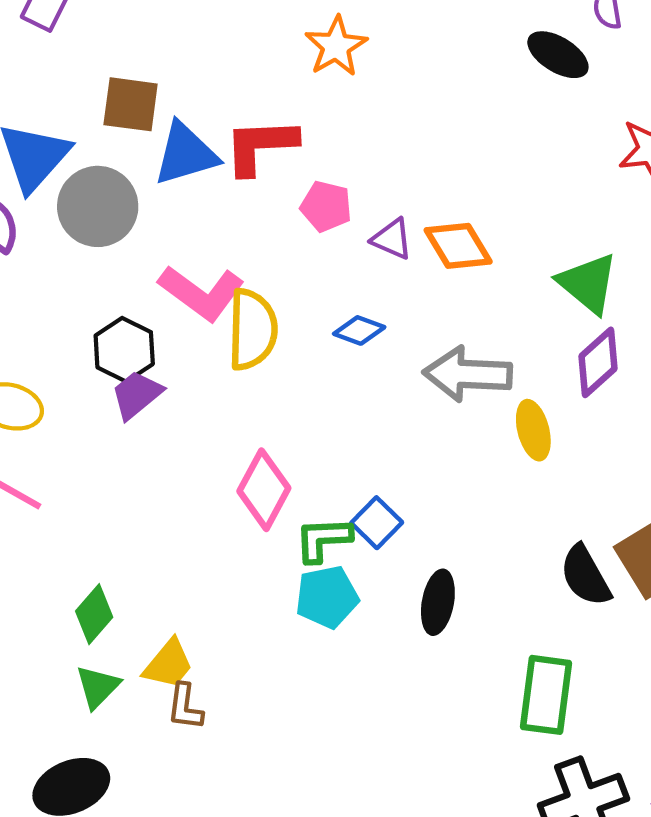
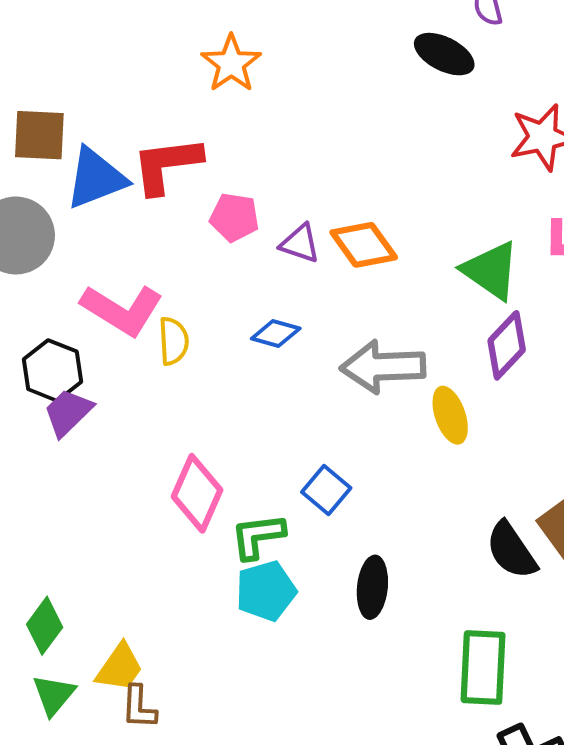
yellow semicircle: (252, 329) -> (174, 341), size x0.6
blue square: (377, 523) -> (326, 490), moved

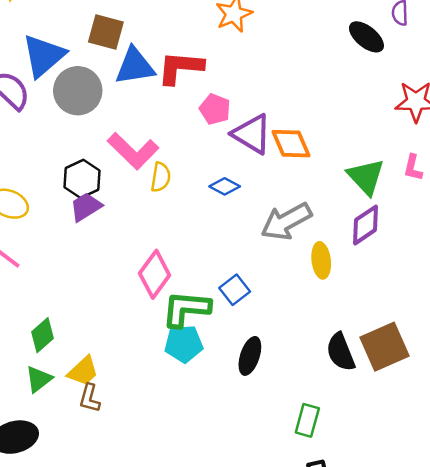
purple triangle: (300, 243) -> (252, 134), size x1.6
gray arrow: (383, 367) -> (286, 221), turned -39
green L-shape: (258, 536) -> (186, 309), size x1.4
green rectangle: (483, 667) -> (307, 420), size x0.7

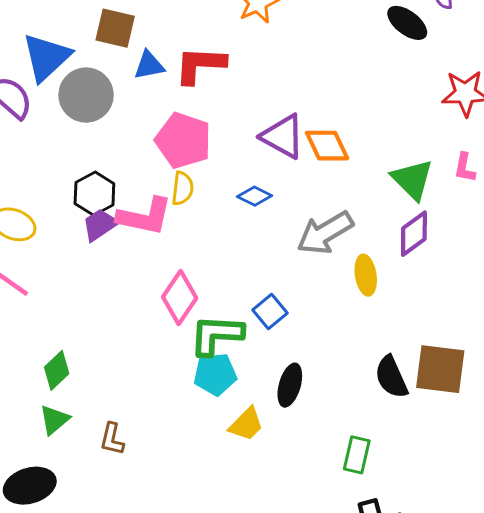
blue triangle: (135, 66) -> (149, 65), size x0.7
pink pentagon: (215, 109) -> (183, 140), moved, size x1.6
pink L-shape: (133, 151) -> (145, 216), moved, turned -30
brown square: (385, 347) -> (440, 369), turned 33
yellow trapezoid: (83, 371) -> (246, 424), moved

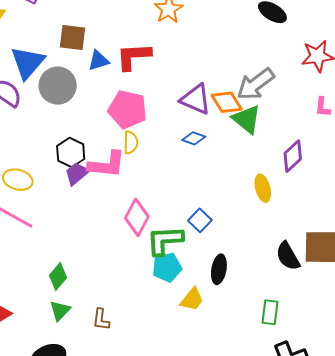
green triangle: (412, 179) -> (247, 119), moved
blue diamond: (255, 196) -> (194, 138), moved
gray arrow: (325, 233) -> (256, 84), moved

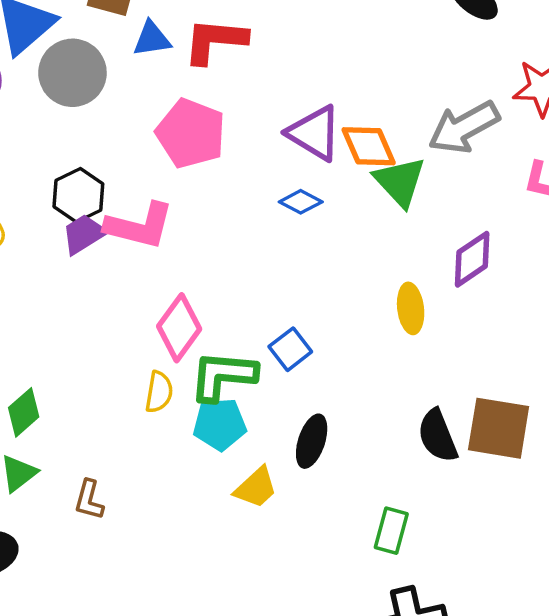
gray arrow: (256, 84) -> (464, 127), moved
yellow semicircle: (131, 142) -> (159, 392), moved

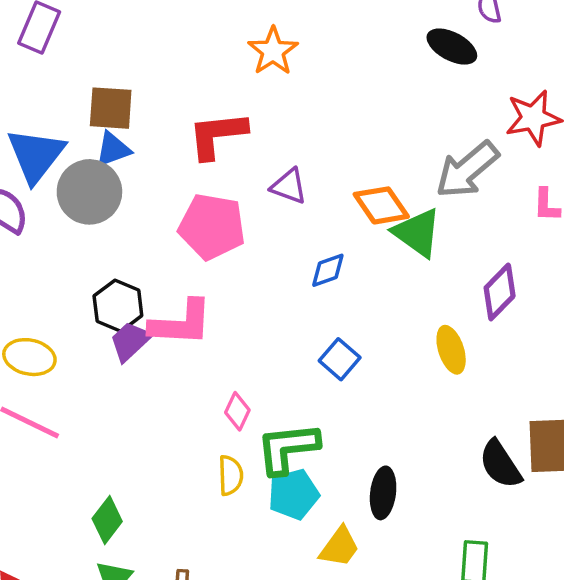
blue triangle: (152, 39) -> (113, 149), moved
purple triangle: (314, 133) -> (289, 186), moved, size x0.7
blue diamond: (301, 202) -> (328, 270), turned -36
pink diamond: (179, 328) -> (237, 411), size x0.6
blue square: (290, 349) -> (340, 359), moved

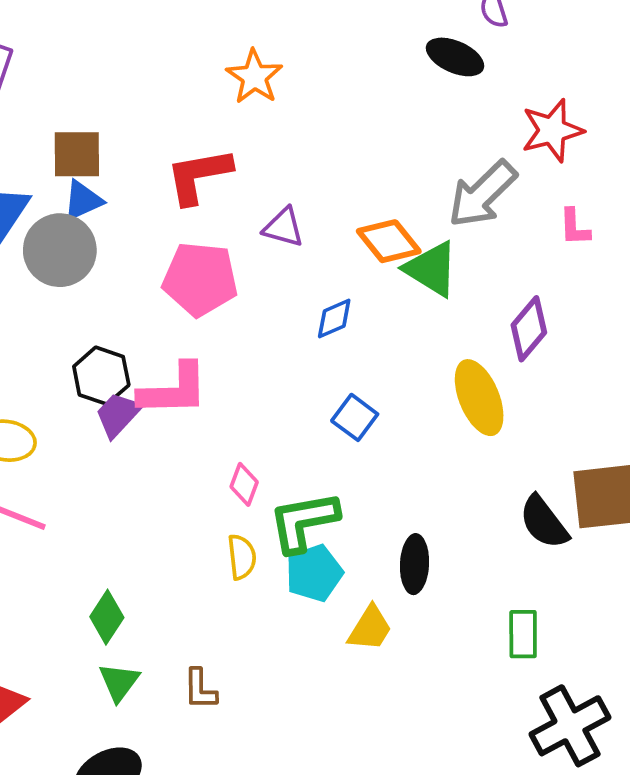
yellow ellipse: (451, 350) -> (479, 398), size x1.4

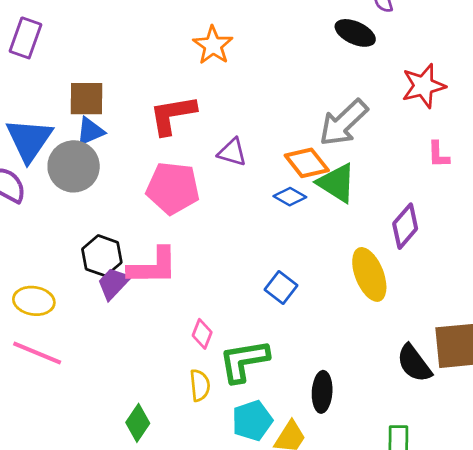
gray arrow: (482, 194) -> (343, 123), moved
blue diamond: (334, 319) -> (290, 197), moved, turned 52
cyan pentagon: (314, 573) -> (252, 421), moved
green diamond: (107, 617) -> (138, 423), moved

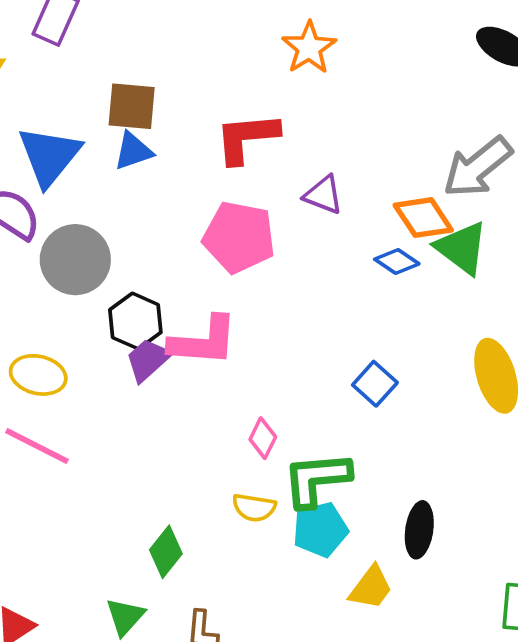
gray circle: (74, 166) -> (75, 260), moved
yellow semicircle: (200, 385) -> (254, 508), turned 100
cyan pentagon: (252, 421) -> (320, 530), moved

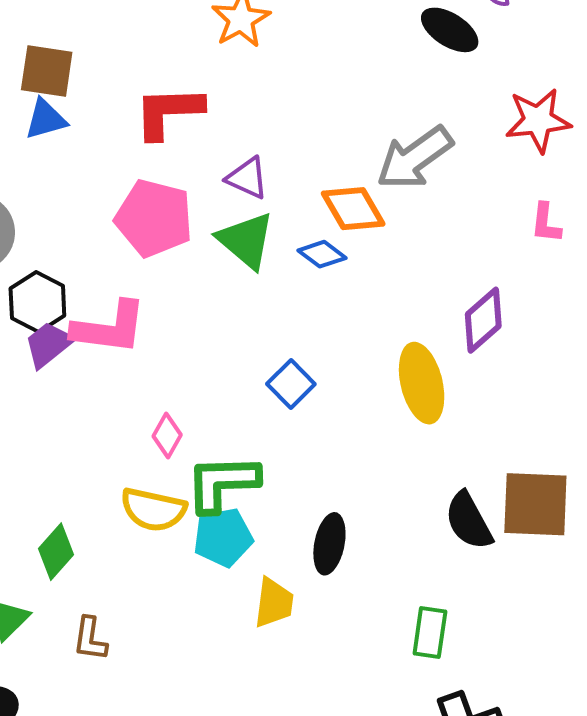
green triangle: (462, 248) -> (246, 240), moved
yellow semicircle: (254, 508) -> (153, 510), size x1.4
yellow trapezoid: (371, 588) -> (274, 603), turned -33

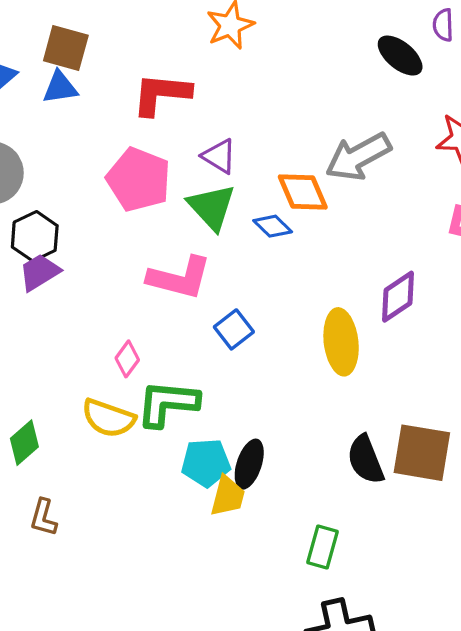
pink L-shape: (109, 328) -> (179, 278), moved
cyan pentagon: (223, 537) -> (206, 463), moved
yellow trapezoid: (274, 603) -> (228, 496), moved

